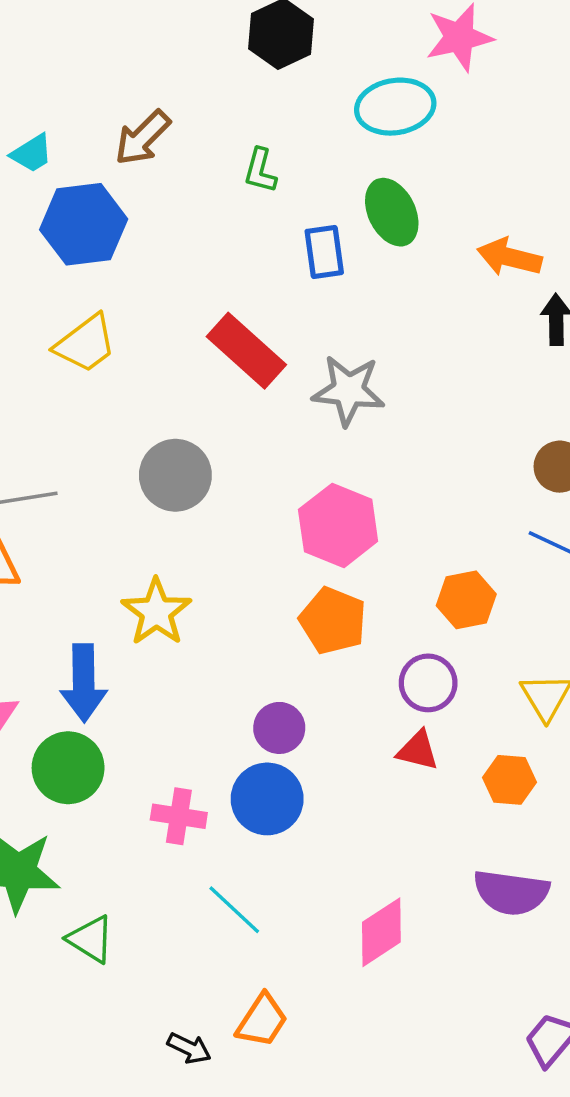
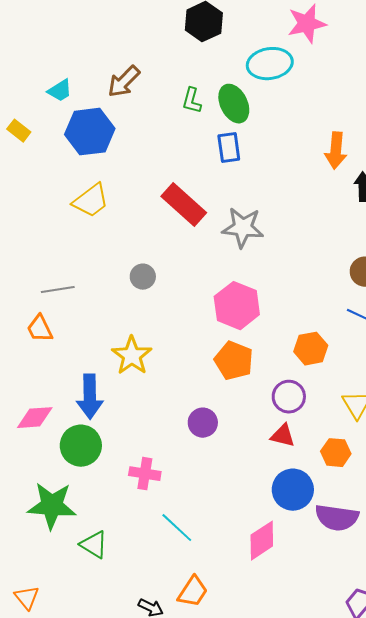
green ellipse: (392, 212) -> (234, 104), moved
orange arrow: (509, 257) -> (336, 151), turned -99
gray circle: (175, 475) -> (143, 277), size x0.6
blue circle: (267, 799) -> (293, 490), moved

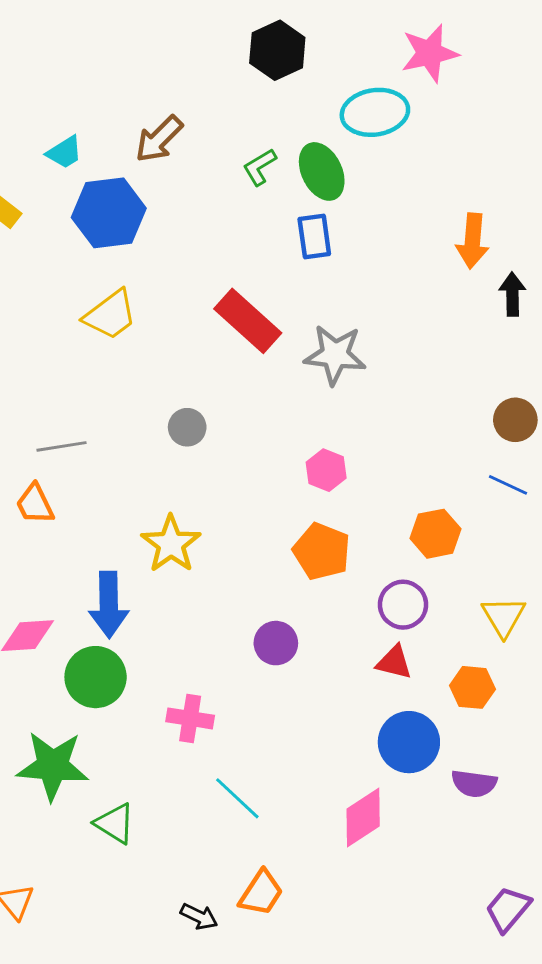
green L-shape: (192, 101) -> (260, 167), turned 44
pink hexagon: (237, 306) -> (326, 470), size x0.6
purple semicircle: (337, 518) -> (474, 783), size x0.7

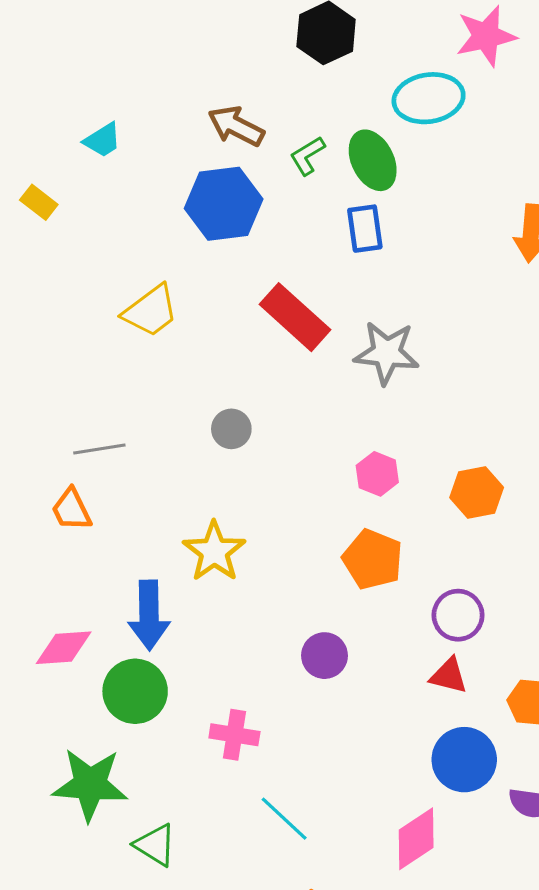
brown arrow: (159, 139) -> (236, 126), moved, turned 72
blue hexagon: (109, 213) -> (224, 204), moved
orange hexagon: (436, 534) -> (477, 493), moved

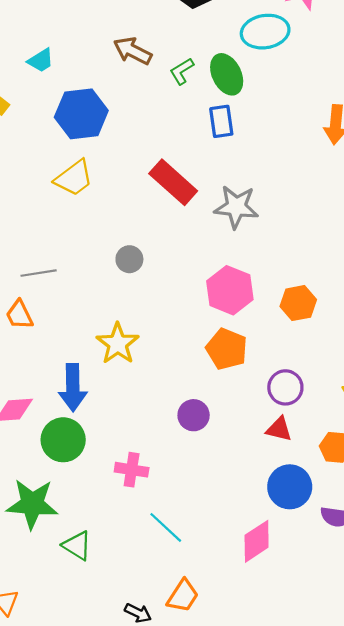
blue hexagon: (224, 204) -> (81, 114), moved
pink hexagon: (377, 474) -> (230, 290), size x1.6

